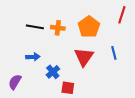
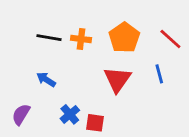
red line: (122, 15) -> (170, 39), moved, turned -66
blue arrow: (33, 57) -> (46, 79), turned -144
blue cross: (53, 72) -> (70, 114), moved

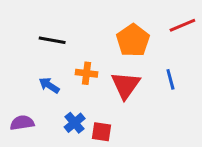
orange cross: (81, 39) -> (87, 73), moved
red line: (170, 39) -> (182, 25), moved, turned -65
purple semicircle: (21, 114) -> (22, 123), turned 50

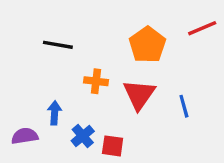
blue line: (170, 79) -> (184, 106), moved
blue arrow: (49, 85) -> (55, 113), moved, turned 60

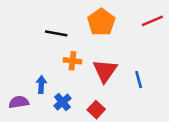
black line: (58, 45) -> (56, 33), moved
orange pentagon: (147, 45) -> (101, 22), moved
red square: (113, 146) -> (96, 110), moved, turned 35

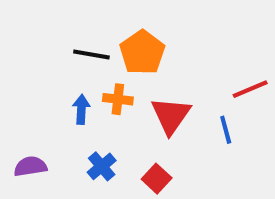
red line: (152, 21) -> (250, 89), moved
orange pentagon: (101, 22) -> (142, 52), moved
blue arrow: (41, 85) -> (81, 109), moved

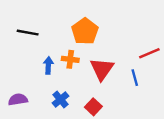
black line: (91, 54) -> (28, 33), moved

